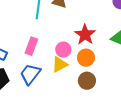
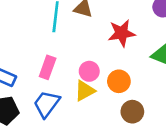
red star: (85, 35) -> (122, 33), moved, turned 30
brown circle: (87, 81) -> (132, 112), moved

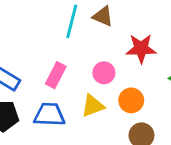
pink circle: (89, 71) -> (104, 73), moved
blue trapezoid: (47, 104) -> (49, 115), turned 48

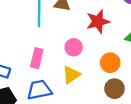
orange circle: (131, 100) -> (110, 63), moved

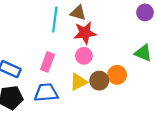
red star: (98, 21) -> (85, 33), moved
brown circle: (115, 89) -> (99, 81), moved

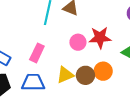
red star: (85, 33) -> (100, 38), moved
pink circle: (84, 56) -> (78, 42), moved

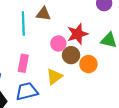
brown circle: (85, 75) -> (71, 55), moved

